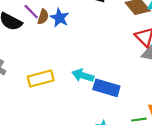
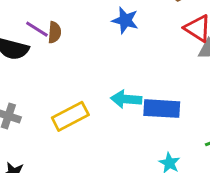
blue star: (60, 18) -> (125, 20), moved

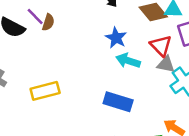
blue star: (125, 20) -> (116, 38), moved
cyan arrow: (126, 99) -> (128, 61), moved

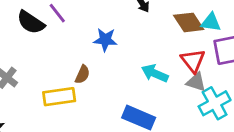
brown semicircle: (48, 22) -> (82, 74), moved
blue star: (116, 38) -> (105, 40), moved, turned -30

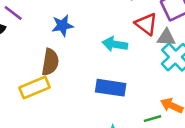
brown semicircle: (82, 74) -> (50, 62), size x1.5
gray triangle: (196, 82) -> (166, 37), moved

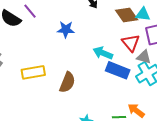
brown semicircle: (50, 62) -> (67, 82), moved
blue rectangle: (111, 88) -> (118, 70), moved

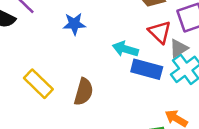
gray triangle: (144, 57) -> (179, 48), turned -42
yellow rectangle: (33, 72) -> (38, 84), turned 60

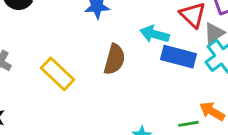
brown semicircle: (84, 92) -> (115, 59), moved

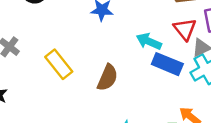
brown semicircle: (115, 59) -> (107, 78), moved

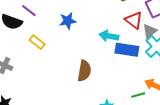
yellow rectangle: (59, 64) -> (37, 42), moved, size x0.7

